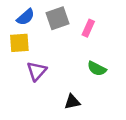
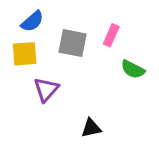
gray square: (57, 18) -> (73, 43), moved, turned 30
green semicircle: (97, 69) -> (133, 69), moved

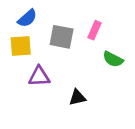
purple triangle: (46, 89) -> (39, 76), turned 45
black triangle: (91, 128) -> (77, 97), moved

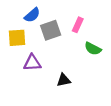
blue semicircle: (27, 18) -> (32, 15), moved
gray square: (62, 37) -> (51, 30), turned -30

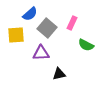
gray square: (51, 30) -> (47, 28), turned -30
purple triangle: (32, 63) -> (41, 53), moved

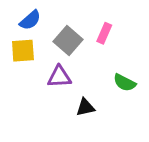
blue semicircle: (30, 14) -> (30, 20), moved
green semicircle: (86, 45) -> (125, 83), moved

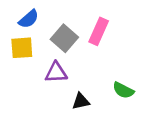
pink rectangle: (104, 33) -> (99, 31), size x1.4
green semicircle: (125, 83) -> (123, 90), moved

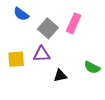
blue semicircle: (29, 19) -> (21, 14), turned 77
yellow square: (22, 48) -> (16, 59), moved

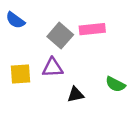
blue semicircle: (21, 14) -> (15, 20), moved
pink rectangle: (74, 23) -> (92, 29), turned 60

